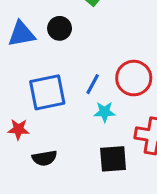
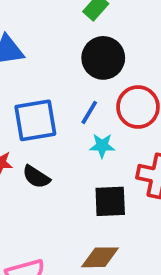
black circle: (60, 28) -> (103, 58), moved, size x1.5
black semicircle: (44, 158) -> (36, 177), moved, turned 40

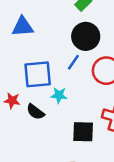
blue line: (89, 112) -> (73, 62), moved
cyan star: (102, 146) -> (59, 95), moved

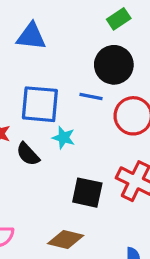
blue line: (73, 62) -> (91, 97), turned 56

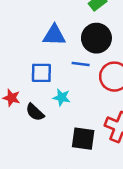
blue triangle: (31, 36) -> (54, 35), moved
blue square: (40, 104) -> (41, 73), size x0.7

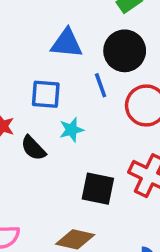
blue line: (81, 64) -> (101, 85), turned 60
cyan star: (62, 97) -> (71, 130), turned -30

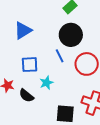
blue triangle: (67, 43) -> (23, 31), moved, turned -30

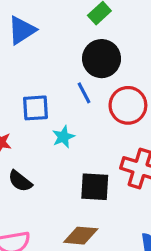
blue triangle: (23, 31) -> (22, 30), moved
black semicircle: (26, 96) -> (20, 181), moved

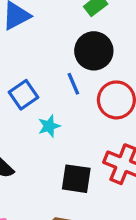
blue square: (36, 108) -> (24, 95), turned -36

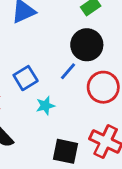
blue line: (73, 84) -> (68, 71), turned 60

